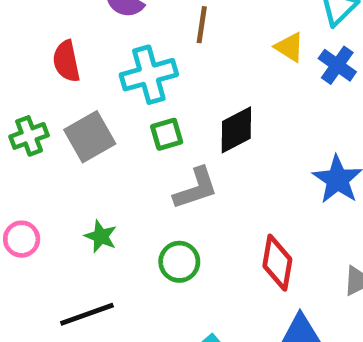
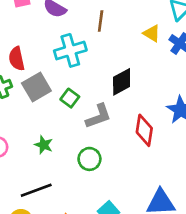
red semicircle: (66, 61) -> (17, 59), moved
green square: (167, 134) -> (70, 98), moved, turned -36
red diamond: (277, 263) -> (144, 130), moved

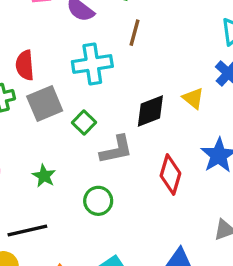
yellow triangle: (152, 33) -> (193, 98), moved

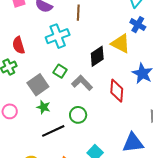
yellow triangle: (193, 98) -> (121, 43), size x1.5
gray square: (45, 103) -> (38, 85), moved
gray L-shape: (116, 150) -> (82, 83), turned -110
black line: (27, 231) -> (53, 131), moved

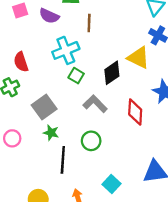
green square: (60, 71) -> (76, 76), moved
black line: (53, 131) -> (63, 160), turned -60

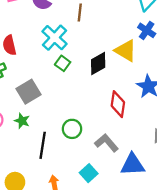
cyan cross: (66, 50) -> (55, 38), turned -30
gray L-shape: (95, 104) -> (106, 143), moved
green star: (51, 133) -> (22, 121), moved

